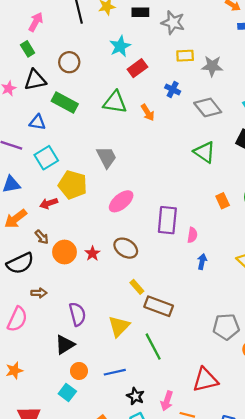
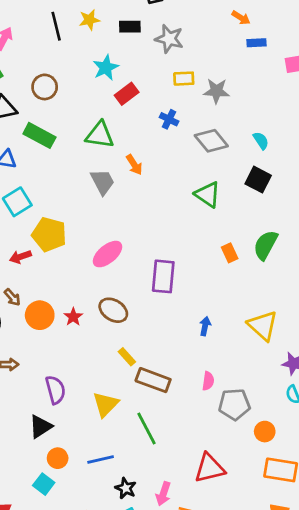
orange arrow: (148, 112) -> (134, 165), moved
gray trapezoid: (106, 157) -> (103, 182), moved
pink semicircle: (192, 235) -> (208, 381), moved

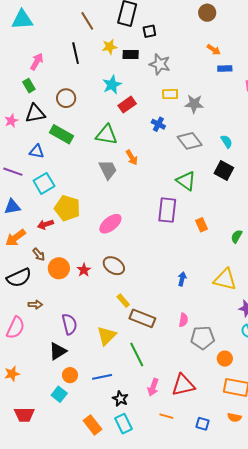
yellow star: (89, 20) -> (110, 47), moved
green semicircle: (266, 245) -> (237, 236), moved, size x0.6
purple rectangle: (163, 276) -> (167, 210), moved
yellow triangle: (263, 326) -> (225, 280), turned -30
pink arrow: (163, 494) -> (153, 387), moved

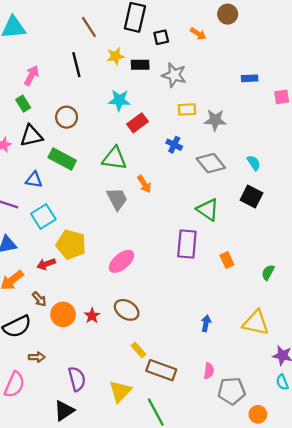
orange arrow: (214, 50) -> (198, 34), moved
cyan star: (112, 85) -> (119, 100), turned 30

